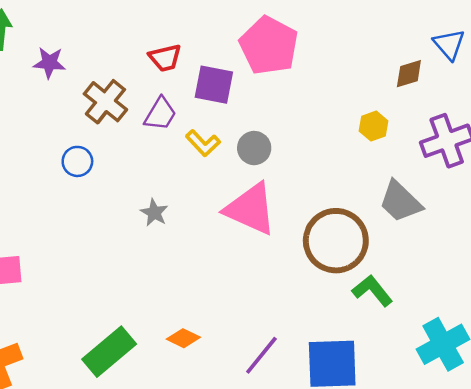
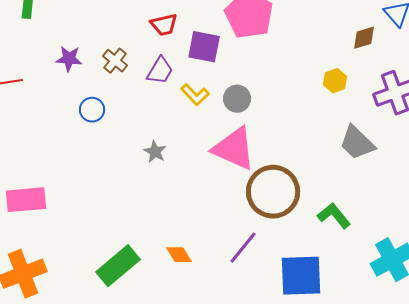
purple star: (49, 63) -> (69, 59), moved
brown cross: (105, 102) -> (115, 61), size x0.7
brown circle: (336, 241) -> (273, 192), moved
orange diamond: (183, 338) -> (179, 255), turned 32
purple line: (261, 355) -> (243, 248), moved

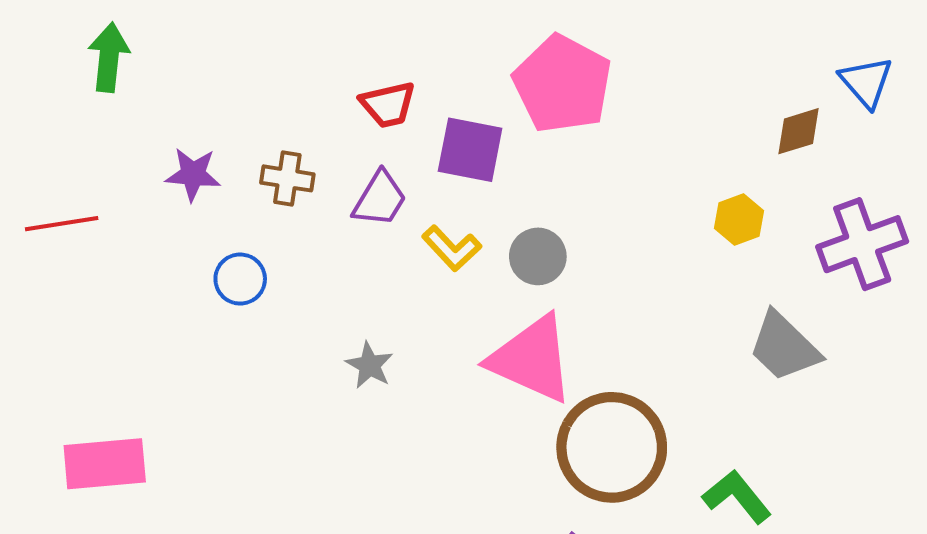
brown cross: (115, 61) -> (287, 178), turned -30

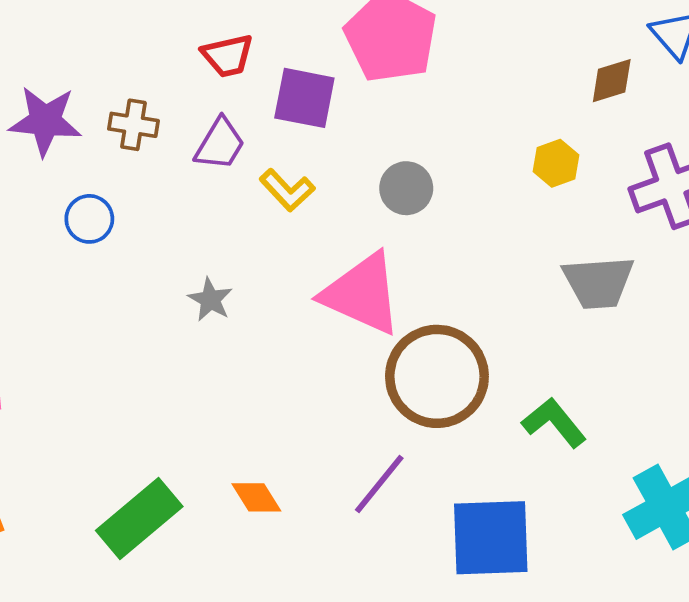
purple star: (193, 174) -> (45, 121), size x1.4
gray circle: (538, 256) -> (406, 188), moved
gray trapezoid: (784, 347) -> (598, 282), turned -48

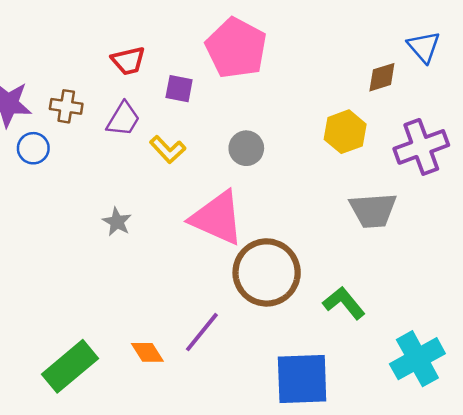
purple square: (304, 98) -> (179, 89), size x0.7
yellow hexagon: (556, 163) -> (345, 132), size x1.4
blue circle: (89, 219) -> (33, 148), moved
purple line: (379, 484) -> (202, 332), moved

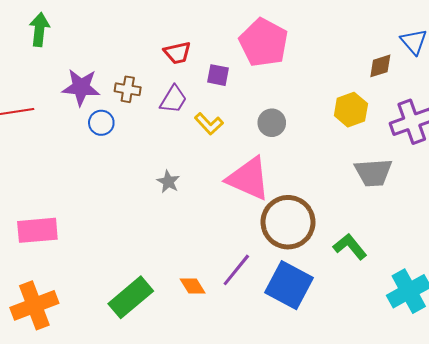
blue square: (302, 379) -> (289, 285), moved, turned 30

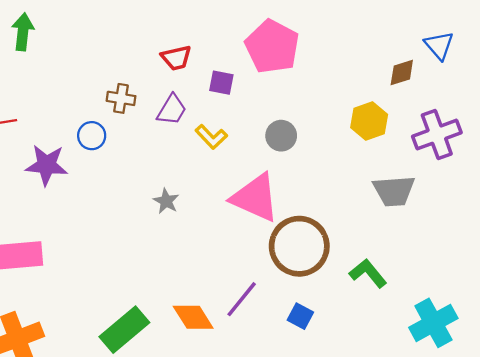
purple star: (81, 87) -> (47, 165), moved
blue square: (289, 285) -> (300, 316), size x0.5
orange diamond: (193, 286) -> (193, 317), size x1.4

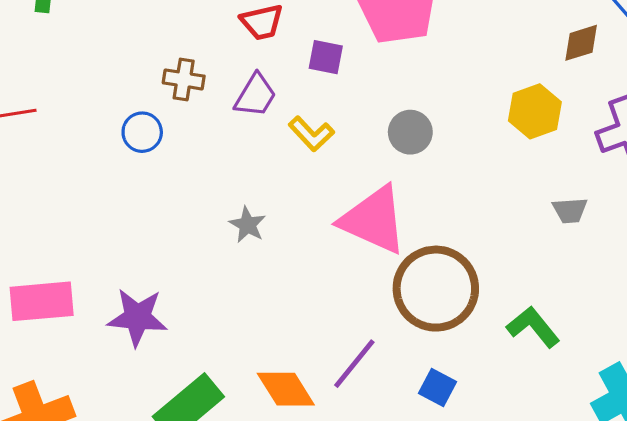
purple star: (47, 165) -> (137, 317), moved
gray trapezoid: (394, 191) -> (570, 210), size x0.6

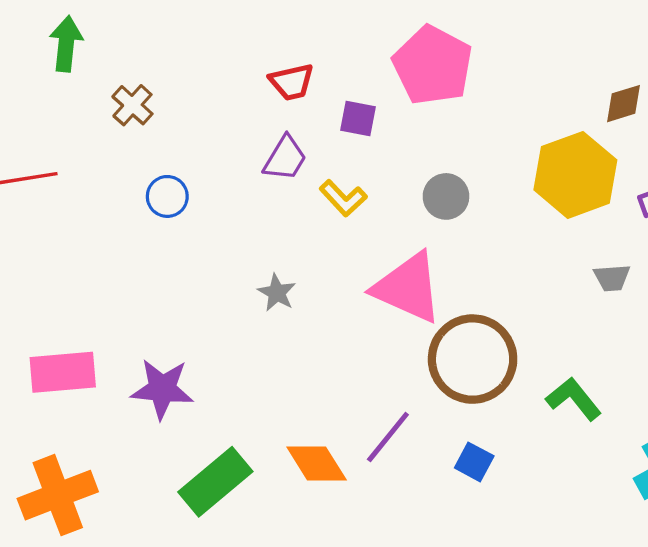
brown cross: (184, 79) -> (132, 105), moved, turned 33
yellow hexagon: (535, 111) -> (575, 175), size x1.5

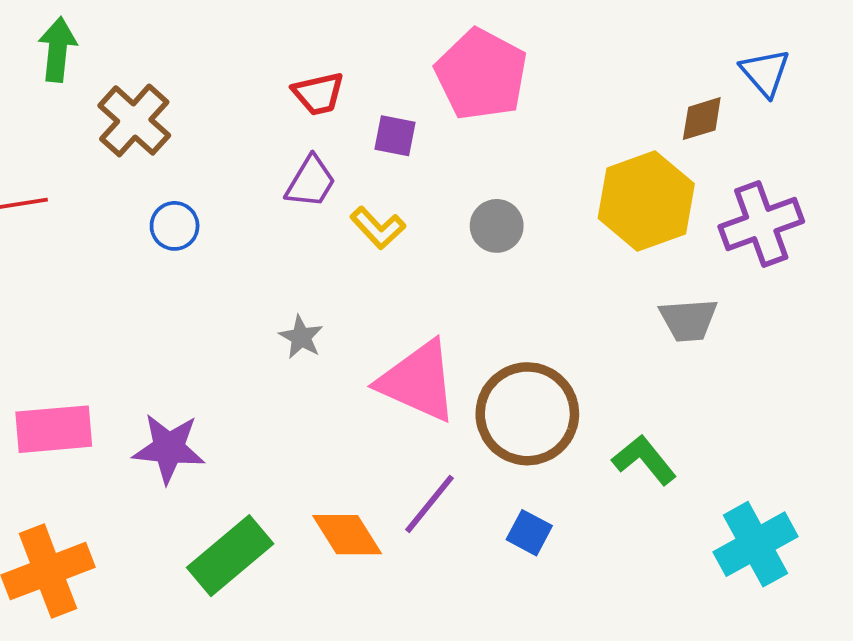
brown cross: (132, 105) -> (134, 120), size x1.5
gray trapezoid: (612, 278) -> (688, 320), size x1.4
pink triangle: (408, 288) -> (418, 381), moved

